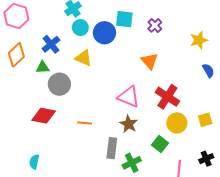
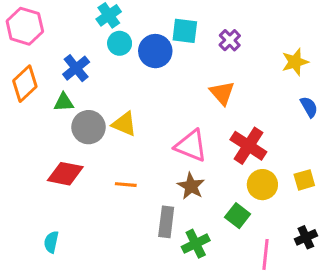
yellow triangle: (83, 58) -> (124, 124), moved

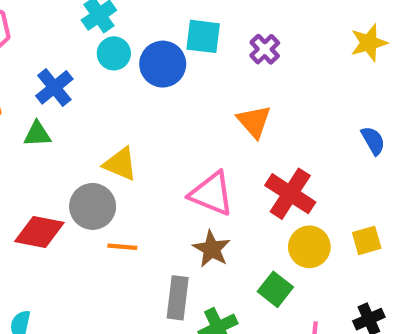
yellow star: (295, 62) -> (369, 43), moved
gray circle: (89, 127) -> (93, 206), moved

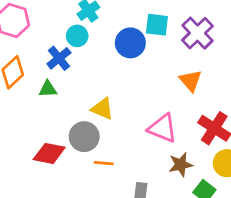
purple cross: (265, 49) -> (197, 33), size x1.6
cyan circle: (114, 53) -> (77, 36), moved
brown star: (212, 249) -> (181, 165), moved, turned 30

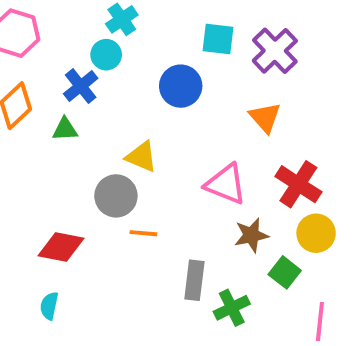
blue circle: (130, 43) -> (181, 86), moved
red diamond: (49, 153) -> (61, 247), moved

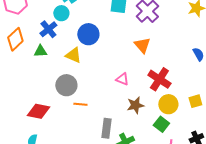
blue circle: (181, 86) -> (88, 34), moved
yellow triangle: (141, 157) -> (73, 55), moved
pink triangle: (226, 184) -> (122, 79), size x0.6
green square: (285, 272) -> (161, 124), moved

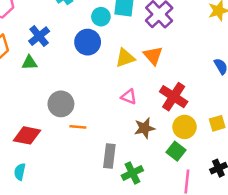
cyan circle: (61, 13) -> (101, 17), moved
yellow triangle: (73, 55) -> (125, 58), moved, turned -42

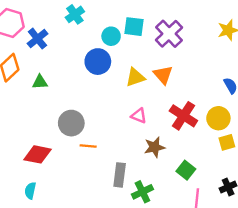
blue cross: (39, 36) -> (37, 39), moved
yellow circle: (185, 127) -> (218, 118), moved

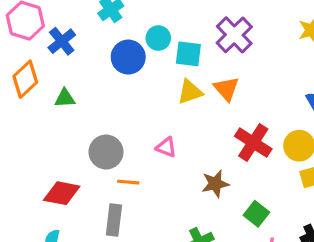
cyan square: (134, 27) -> (188, 54), moved
blue circle: (98, 62) -> (128, 57), moved
pink triangle: (139, 116) -> (166, 147), moved
gray rectangle: (120, 175) -> (114, 220), moved

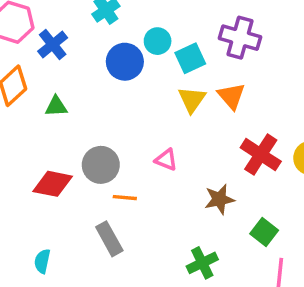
purple cross: (234, 35) -> (240, 38), turned -30
cyan square: (188, 54) -> (190, 58), turned -32
yellow triangle: (190, 92) -> (192, 100), turned -36
red diamond: (62, 193) -> (53, 184), moved
gray rectangle: (114, 220) -> (109, 239), turned -36

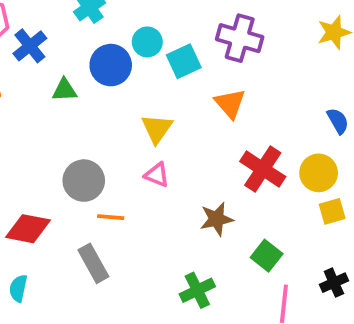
yellow triangle: (192, 100) -> (157, 129), moved
green triangle: (56, 106) -> (64, 90), moved
red diamond: (53, 184) -> (28, 229), moved

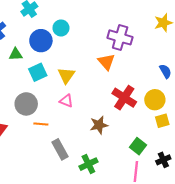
purple cross: (240, 38) -> (120, 37), moved
cyan square: (184, 61) -> (38, 72), moved
green square: (267, 256) -> (138, 146), moved
gray rectangle: (93, 263) -> (60, 149), moved

